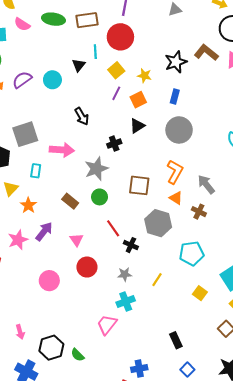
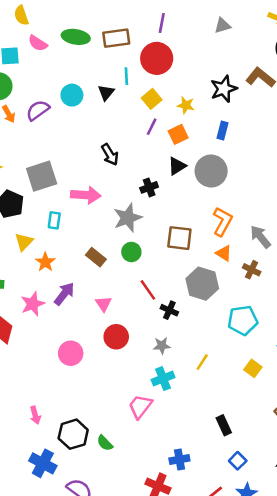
cyan circle: (52, 80) -> (72, 95), moved
gray circle: (179, 130) -> (211, 171), moved
yellow line: (157, 280) -> (202, 362), moved

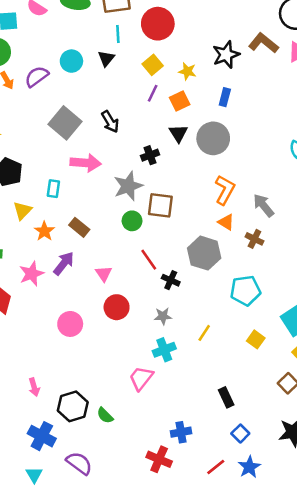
cyan line: (126, 76) -> (118, 34), moved
black triangle: (177, 166) -> (178, 133), turned -30
gray square: (42, 176) -> (65, 123), moved, turned -32
brown square: (179, 238) -> (160, 205), moved
brown rectangle: (96, 257) -> (79, 227), moved

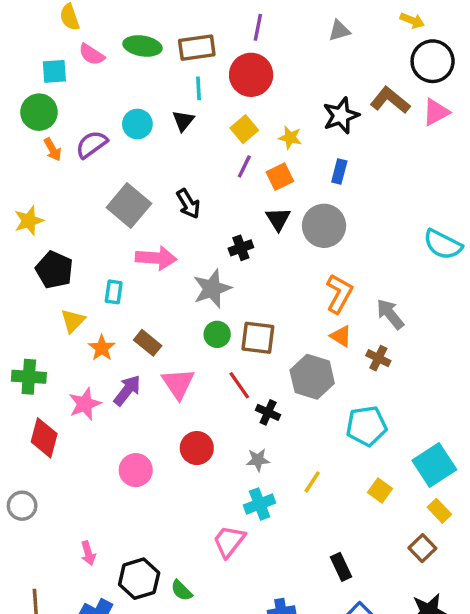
brown square: (160, 205) -> (258, 338), moved
pink triangle: (104, 274) -> (178, 384), moved, size x1.5

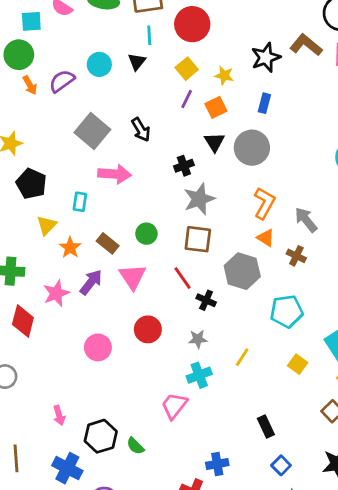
gray star: (212, 289) -> (199, 199), moved
green circle: (217, 334) -> (146, 234), moved

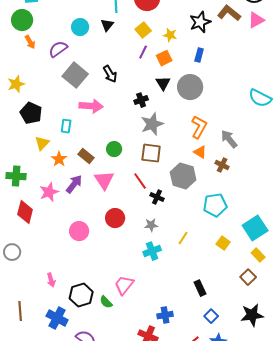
purple semicircle: (62, 81) -> (58, 49), moved
pink trapezoid: (174, 406) -> (124, 285), moved

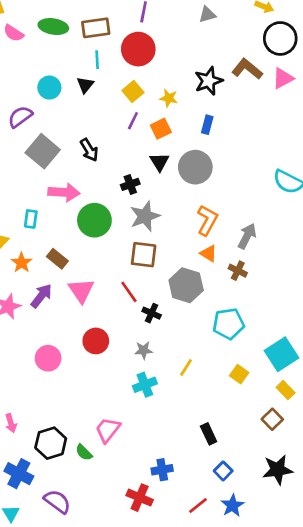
gray arrow: (229, 139) -> (247, 236), turned 66
green circle: (114, 149) -> (94, 220), moved, size x1.6

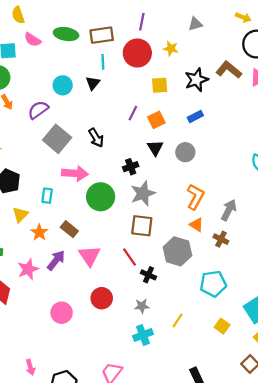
yellow square: (133, 92) -> (160, 85), moved, turned 36
yellow star: (169, 98) -> (171, 49), moved
blue rectangle: (207, 125) -> (195, 117), turned 48
gray circle: (195, 167) -> (185, 152), size x0.7

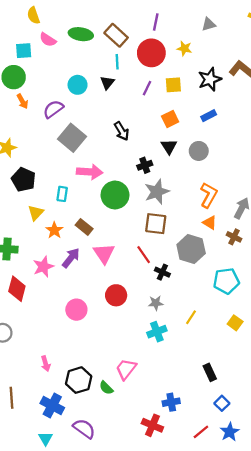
brown rectangle: (102, 35) -> (116, 35), turned 50
purple line: (133, 113) -> (147, 88), moved
black arrow: (96, 138) -> (122, 131), moved

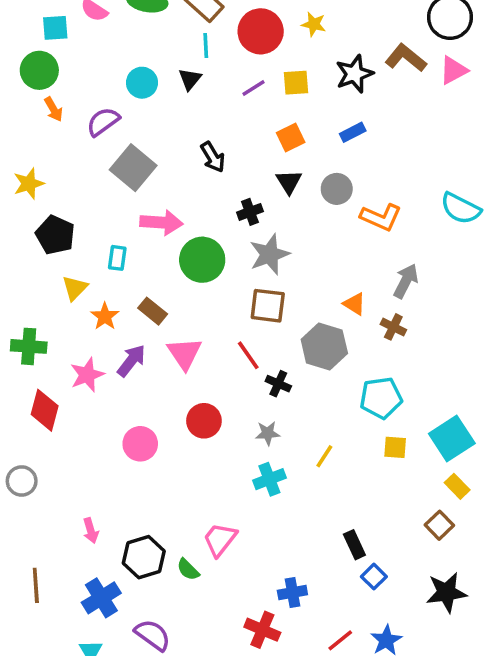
purple line: (147, 88) -> (254, 88), turned 32
orange L-shape: (209, 195) -> (381, 217), moved, turned 85
yellow square: (235, 323) -> (395, 447), moved, turned -32
blue square: (222, 403) -> (374, 577), moved
blue cross: (52, 405) -> (101, 598), turned 30

